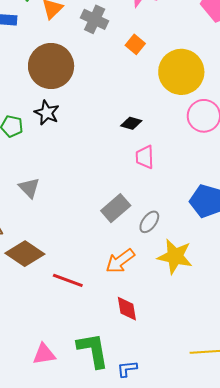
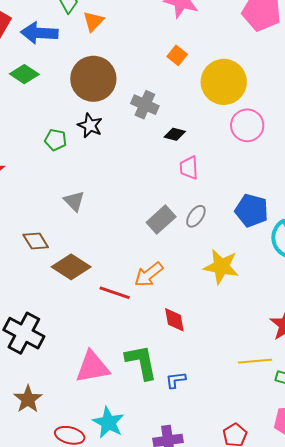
gray cross: (95, 19) -> (145, 105), moved
gray ellipse: (149, 222) -> (196, 216), moved
orange arrow: (120, 261) -> (149, 274), moved
pink triangle: (44, 354) -> (92, 367), size x1.5

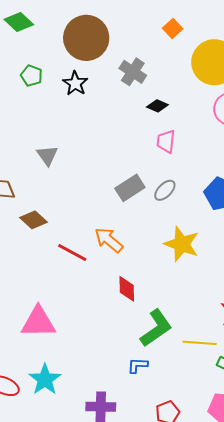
green pentagon: (56, 140) -> (32, 76), moved
brown diamond: (71, 267) -> (34, 220), size x0.7
orange arrow: (149, 274) -> (109, 240), turned 68
green L-shape: (141, 362) -> (156, 328), moved, turned 57
blue L-shape: (176, 380) -> (138, 365), moved

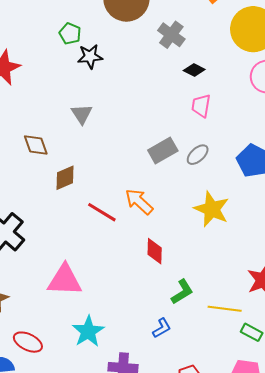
black star: (75, 83) -> (90, 56), moved, turned 30
brown diamond: (34, 220) -> (65, 178), turned -68
green L-shape: (156, 328) -> (182, 292), size x0.7
blue L-shape: (138, 365) -> (162, 328), turned 145
cyan star: (45, 379) -> (88, 331), moved

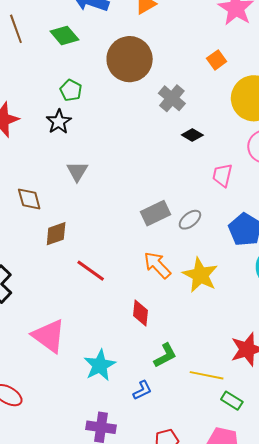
black star: (90, 56) -> (59, 122), moved, turned -30
pink trapezoid: (201, 106) -> (222, 175), moved
orange arrow: (139, 202) -> (157, 265), moved
pink triangle: (65, 280) -> (49, 336), turned 30
cyan star: (88, 331) -> (100, 365), moved

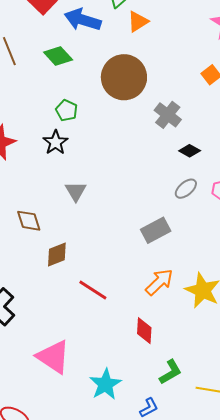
gray ellipse: (190, 220) -> (186, 189), moved
orange arrow: (157, 265) -> (159, 282), turned 92

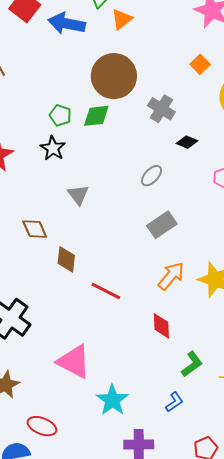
green diamond: (58, 56) -> (96, 116), moved, turned -48
gray ellipse: (186, 189) -> (151, 176), moved
brown diamond: (57, 254) -> (66, 259), turned -56
cyan star: (105, 384) -> (112, 400), moved

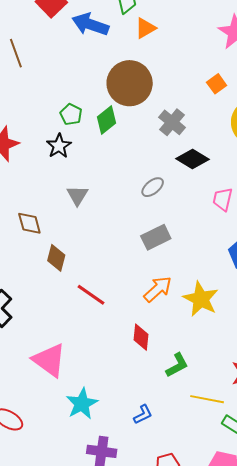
green diamond: (96, 116) -> (107, 120), turned -40
black diamond: (187, 142) -> (192, 159), size x1.5
green L-shape: (192, 364) -> (177, 365), moved

